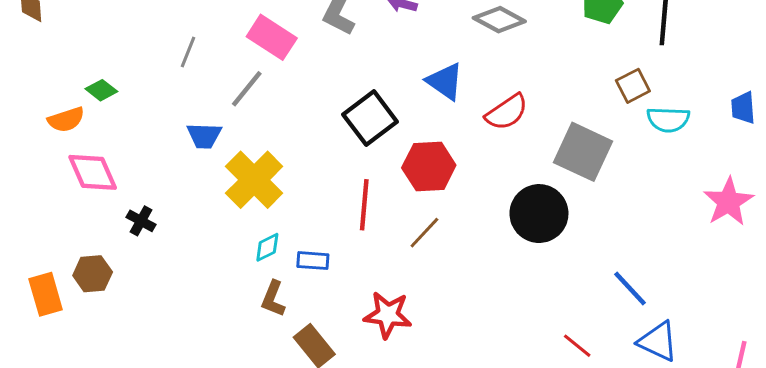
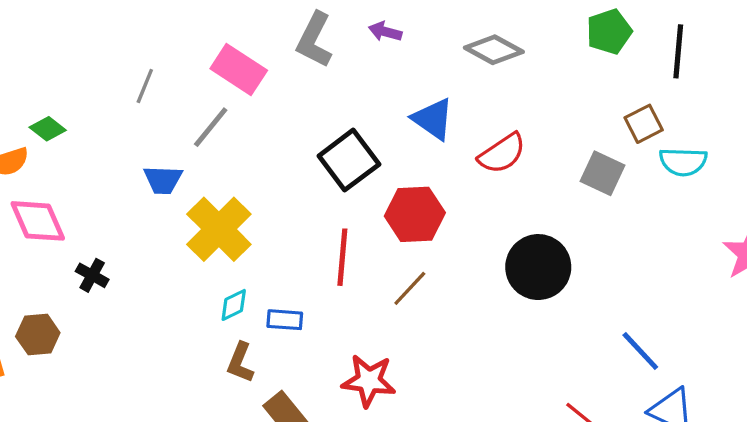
gray square: (583, 152) -> (602, 173), moved, size x0.7

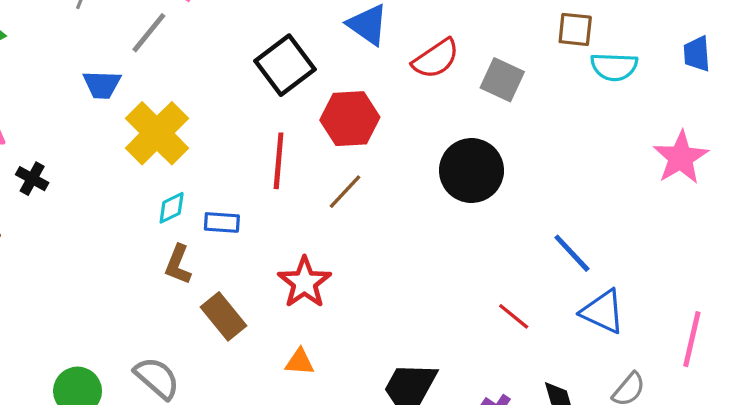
brown square: (644, 124) -> (575, 29), turned 33
gray square: (602, 173) -> (502, 80), moved
red star: (369, 381) -> (304, 282), turned 30

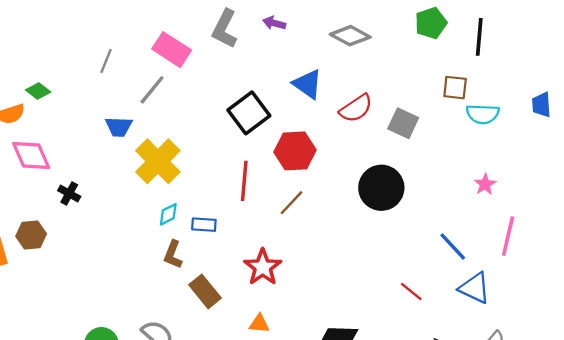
pink star: (681, 158) -> (485, 184), moved, size x0.6
pink line: (692, 339) -> (508, 236), moved

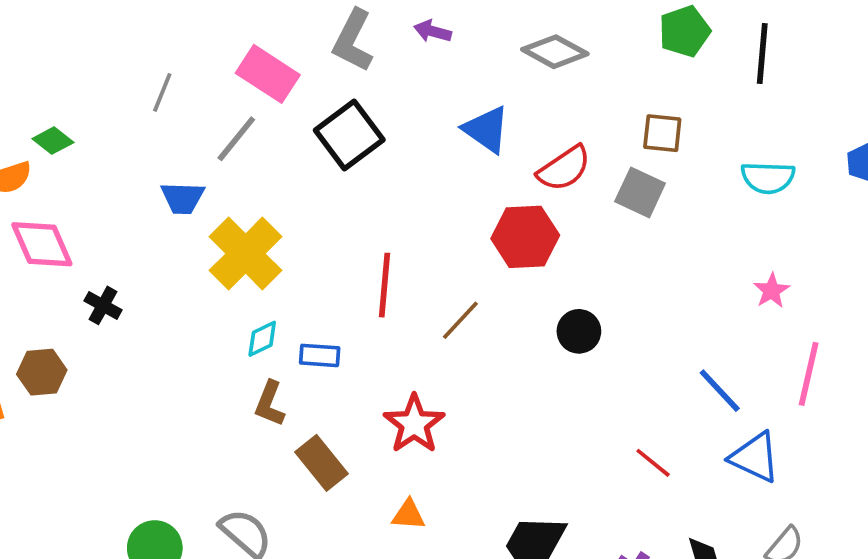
brown square: (455, 88) -> (662, 133), moved
black square: (249, 113) -> (349, 135), moved
red hexagon: (295, 151) -> (525, 237), moved
black circle: (381, 188) -> (579, 331), moved, size x0.6

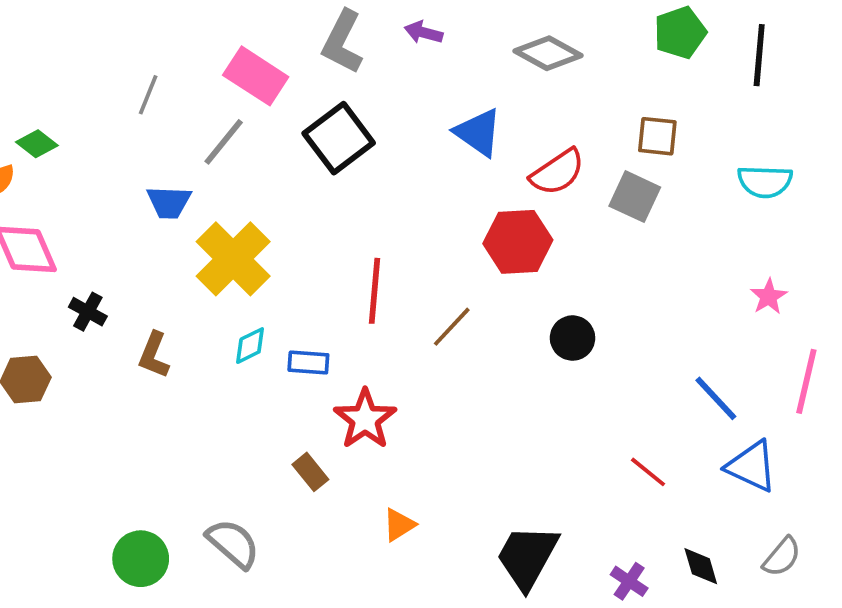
brown L-shape: (270, 404) -> (154, 355), moved
red star: (414, 424) -> (365, 419), moved
brown rectangle: (321, 463) -> (310, 472), size x0.7
orange triangle: (409, 515) -> (399, 525), turned -36

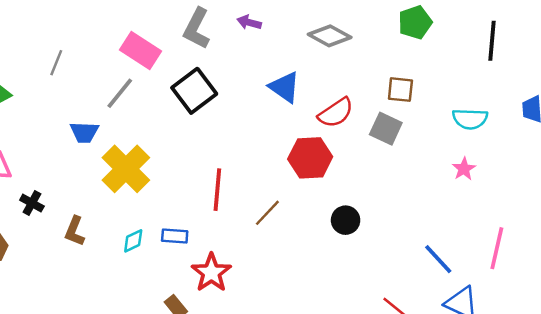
black line: (759, 55) -> (492, 41), moved
gray line: (148, 95) -> (56, 63), moved
pink star: (769, 297) -> (464, 169), moved
cyan diamond: (250, 346) -> (133, 241), moved

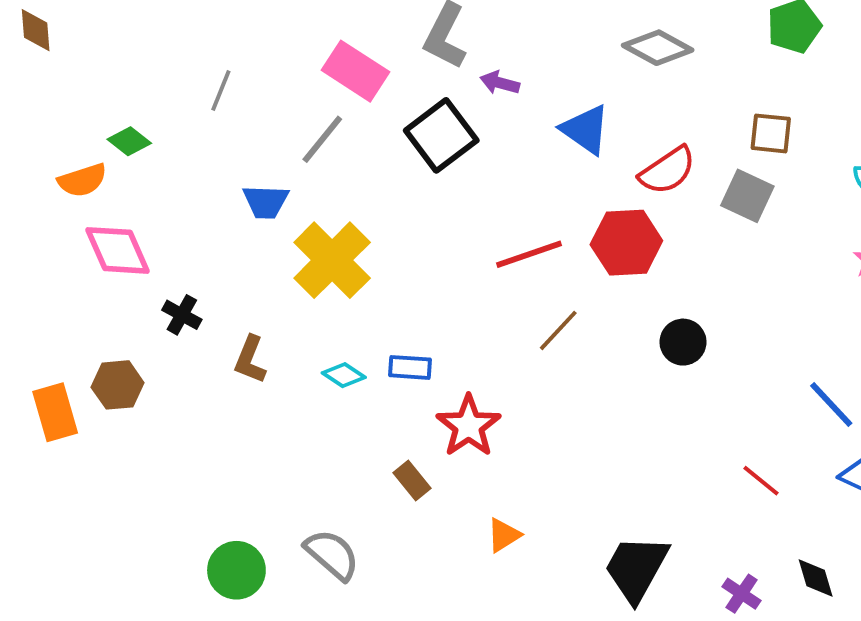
purple arrow: (249, 22) -> (500, 83), moved
red line: (217, 190) -> (529, 254), moved, turned 66
cyan diamond: (133, 241) -> (344, 375), turned 60

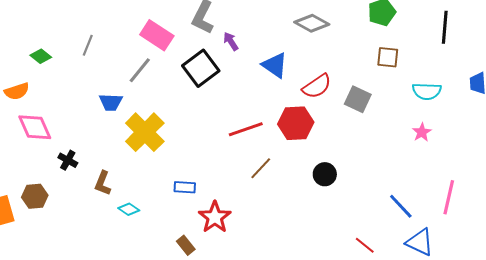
purple arrow: (500, 83) -> (231, 41), turned 42
brown square: (771, 133) -> (388, 57), moved
green diamond: (129, 141) -> (41, 56), moved
cyan diamond: (344, 375) -> (129, 209), moved

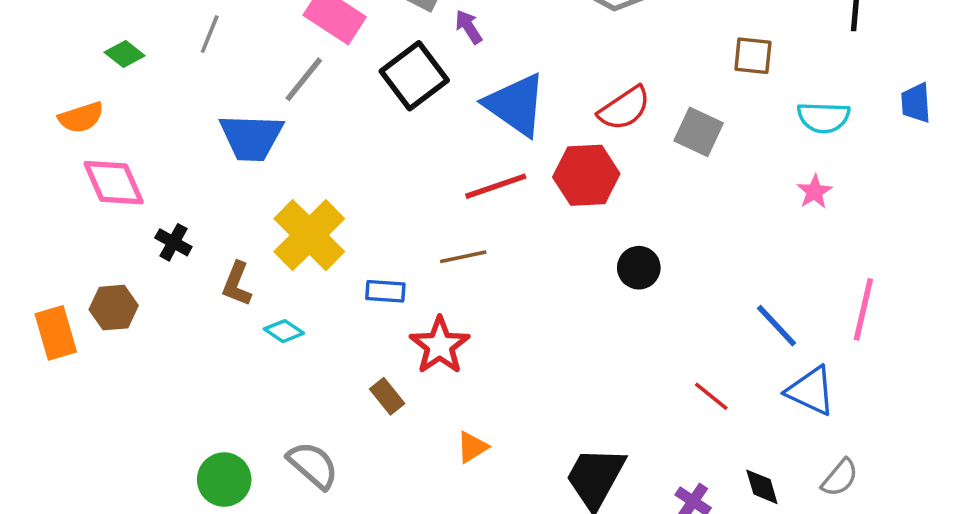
blue triangle: (275, 65) -> (516, 105), moved, size x1.4
blue trapezoid: (111, 102) -> (251, 137), size x1.5
yellow cross: (145, 132) -> (309, 235), moved
brown line: (261, 168) -> (463, 257), moved, turned 35

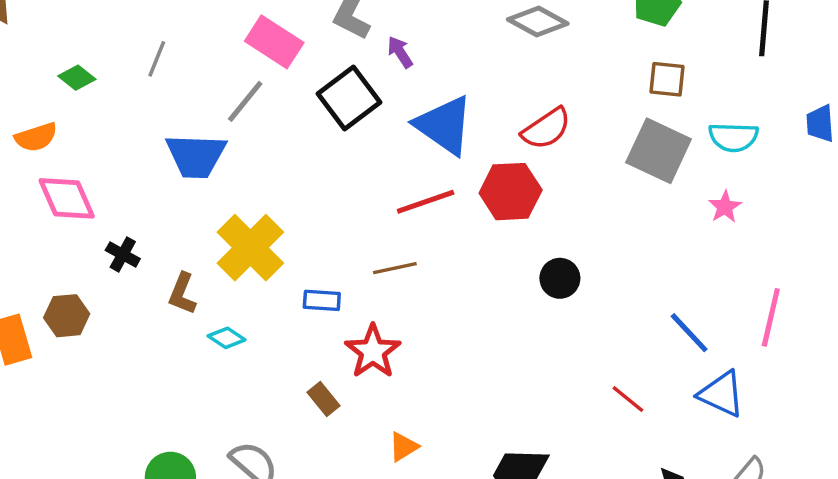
gray square: (699, 132) -> (659, 151), moved, size x1.4

